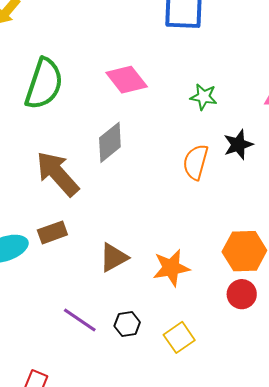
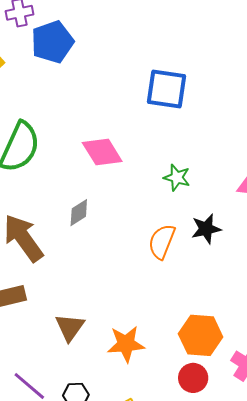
gray diamond: (110, 142) -> (79, 213), size x0.7
brown triangle: (114, 257) -> (70, 327), turned -32

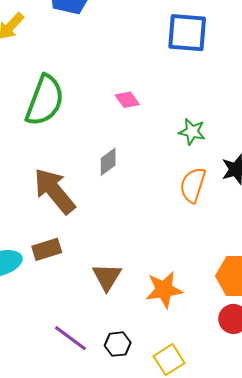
pink diamond: (102, 152) -> (127, 100), size x0.6
green star: (177, 178) -> (192, 132), moved

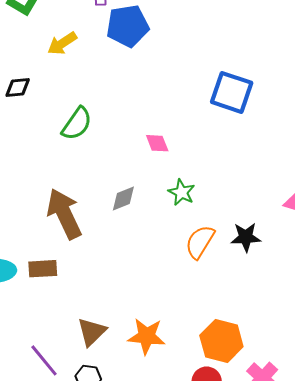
green semicircle: (45, 100) -> (77, 124), size x0.7
green star: (192, 132) -> (182, 192), moved
brown triangle: (107, 277) -> (92, 332), moved

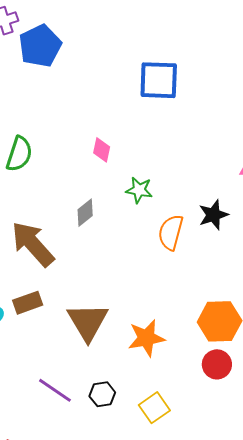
pink diamond: (157, 143) -> (102, 150), turned 50
brown triangle: (92, 332) -> (88, 322), moved, size x1.4

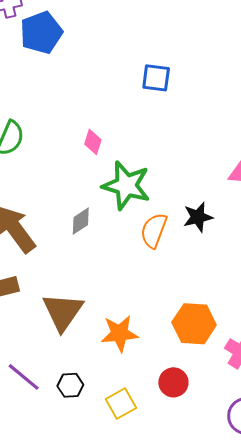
blue square: (159, 80) -> (156, 78), size x0.7
green star: (139, 190) -> (126, 185), size x1.8
gray diamond: (85, 213) -> (81, 221), moved
red circle: (217, 364) -> (173, 382), moved

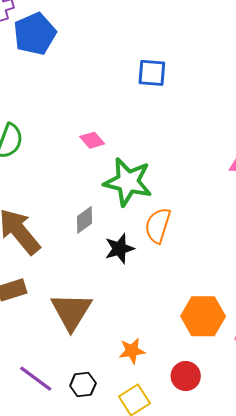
pink diamond: (93, 142) -> (92, 140), turned -55
black star: (198, 217) -> (119, 249), moved
orange star: (120, 333) -> (132, 351), moved, size x0.7

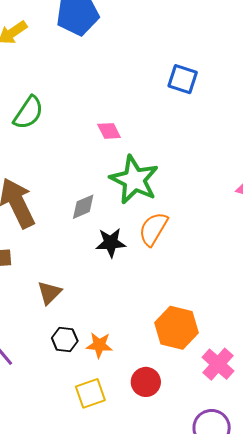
brown triangle: (71, 311) -> (49, 293), size x0.6
black hexagon: (83, 385) -> (65, 340), moved

